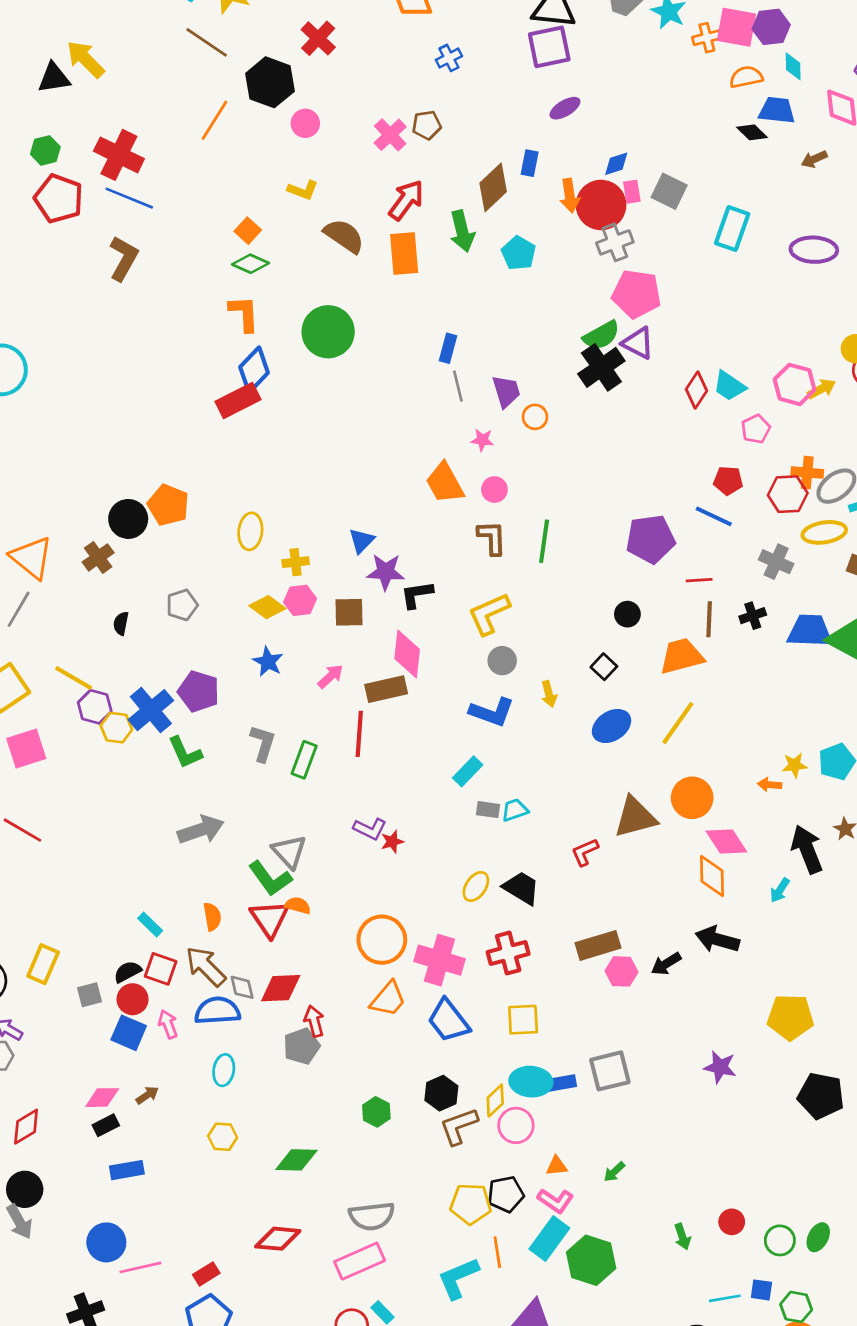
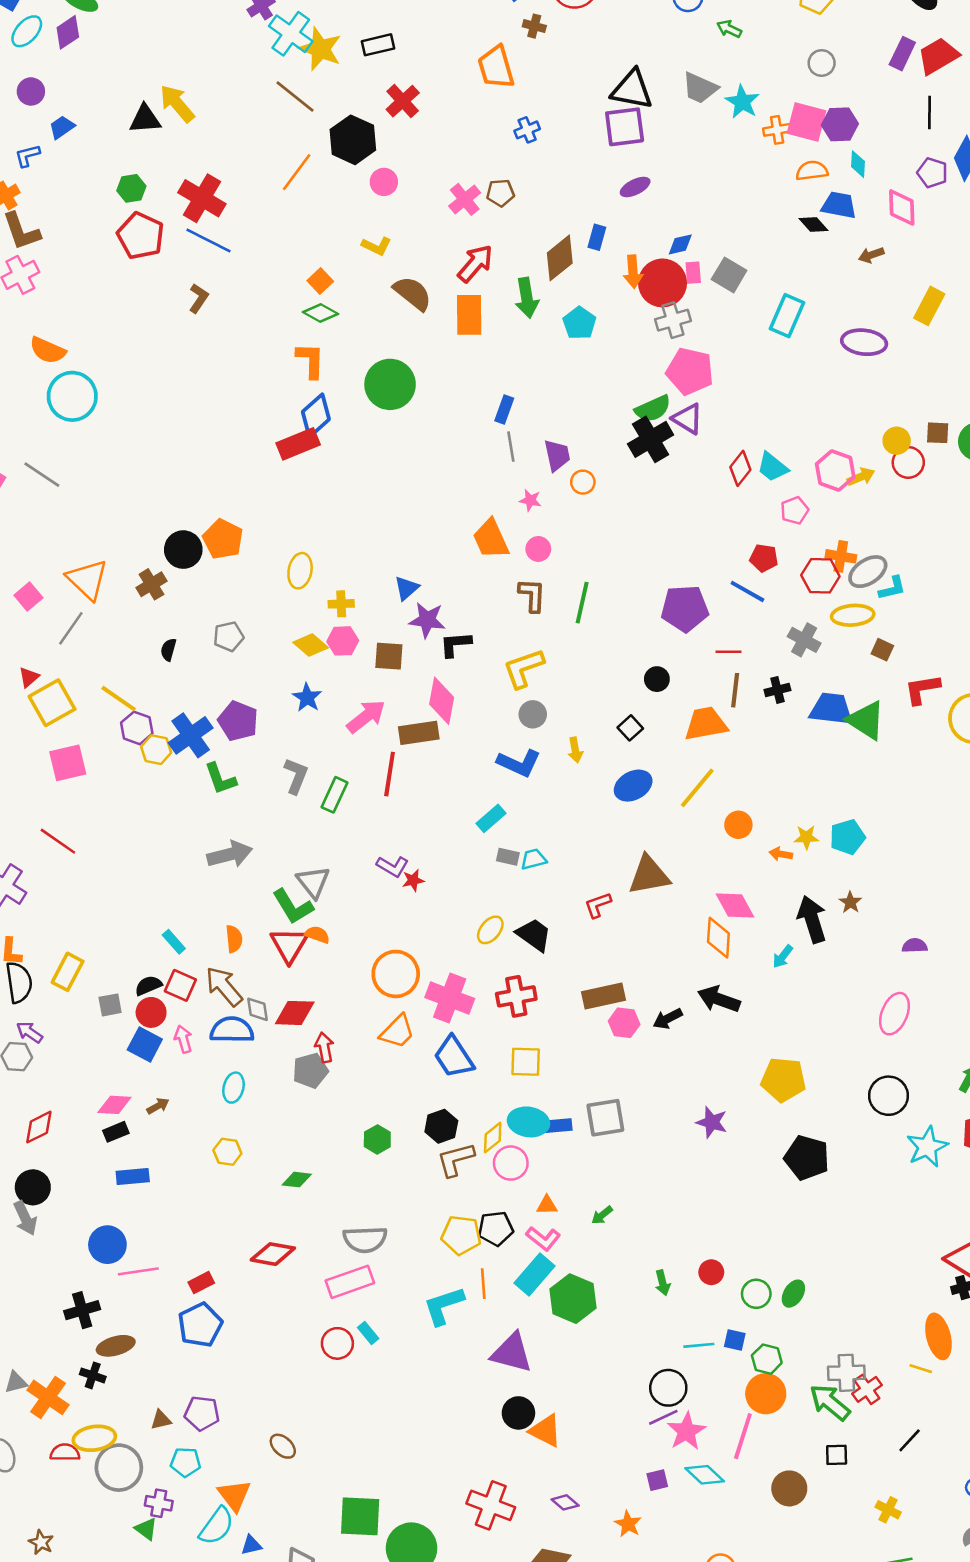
brown L-shape: (124, 258) -> (199, 298), size x0.7
pink arrow: (330, 676) -> (366, 716), size x1.5
orange circle: (692, 798) -> (738, 825), moved, size x0.7
green diamond: (296, 1160) -> (297, 1180), size x0.7

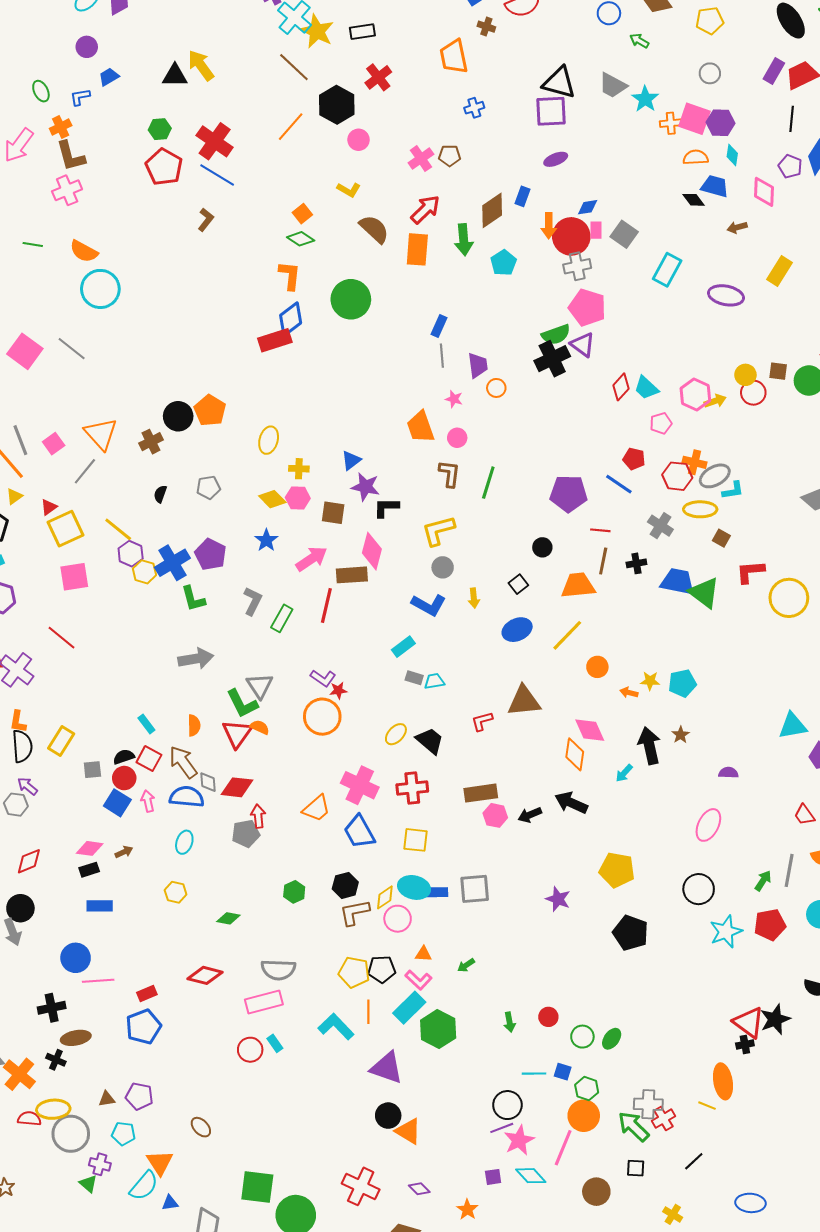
orange circle: (396, 974) -> (322, 717), moved
cyan L-shape: (444, 1306) -> (336, 1027), turned 60

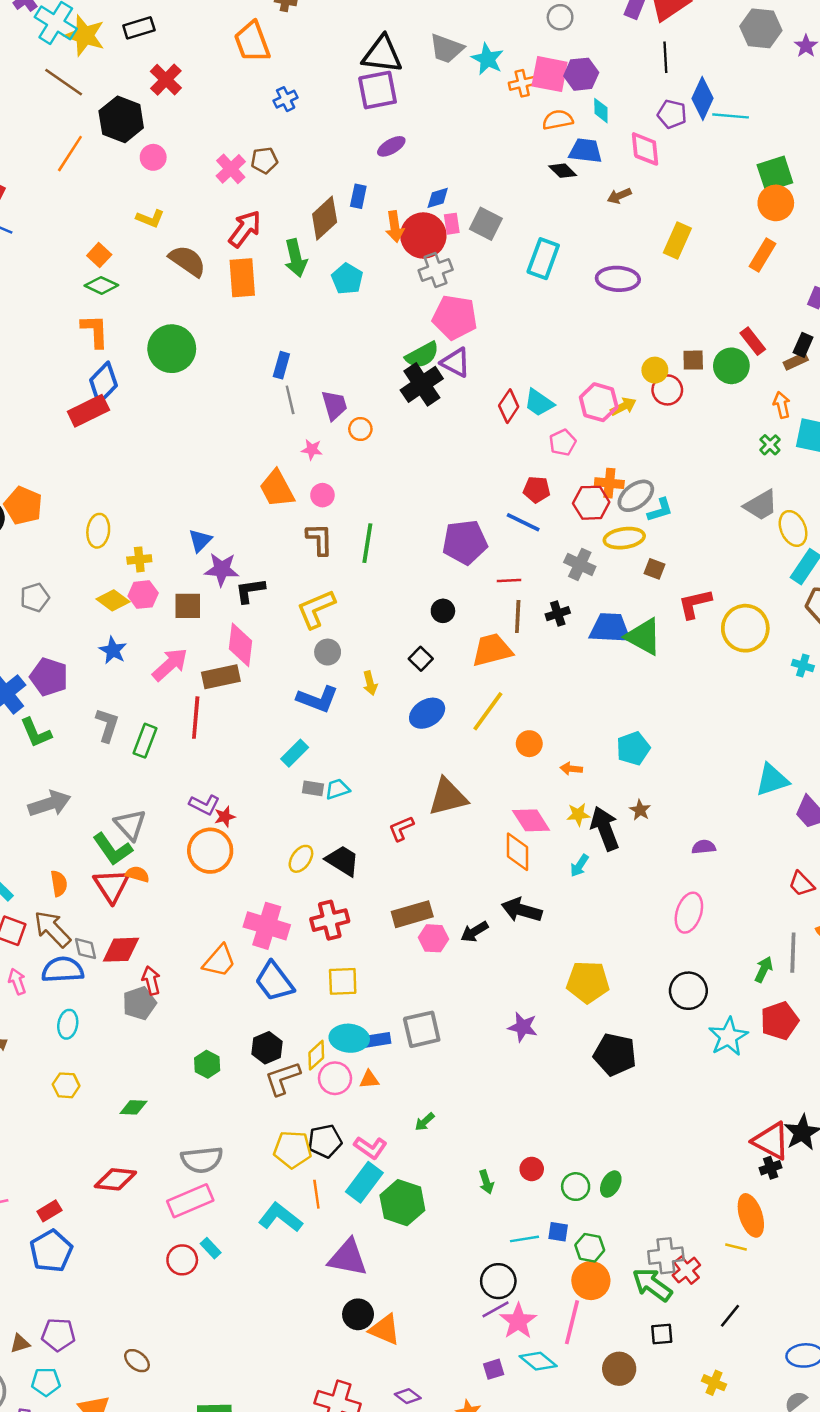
yellow star: (650, 681) -> (578, 815), moved
orange triangle: (423, 954) -> (369, 1079), moved

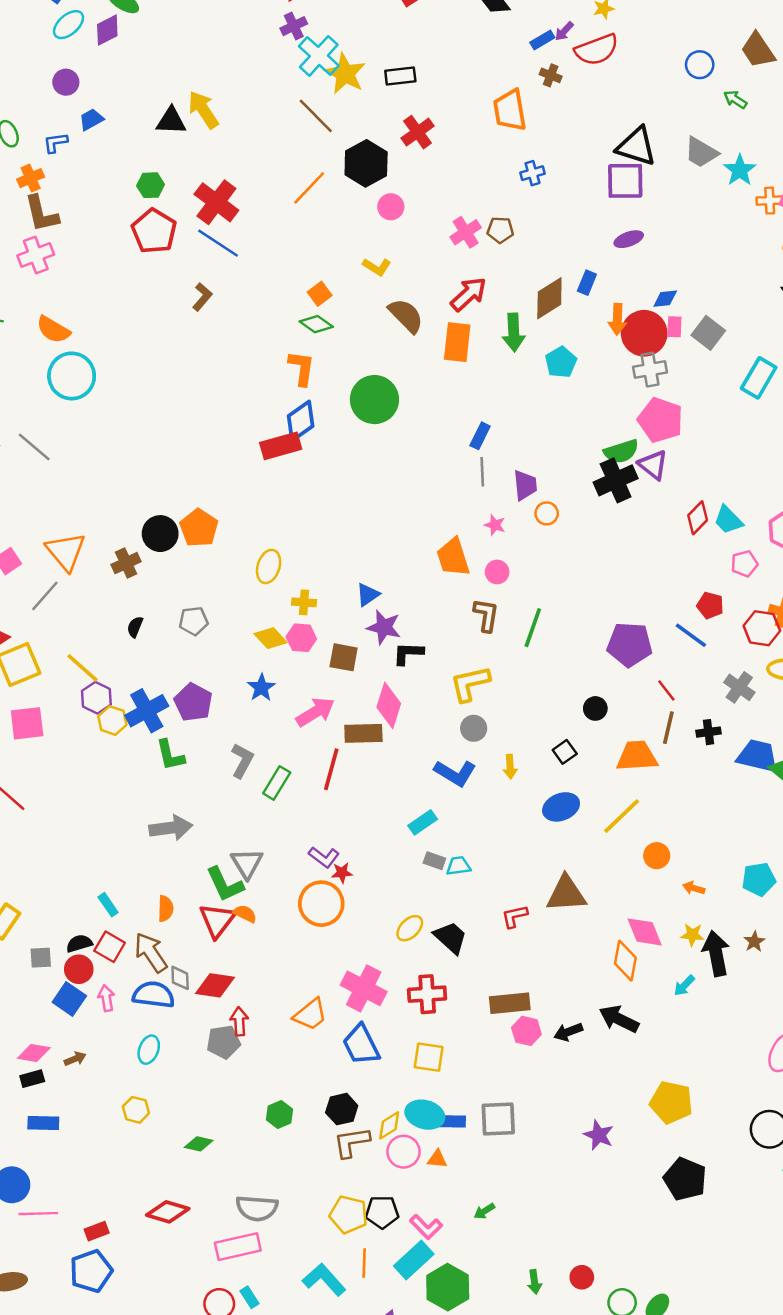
red line: (509, 581) -> (666, 690), turned 45

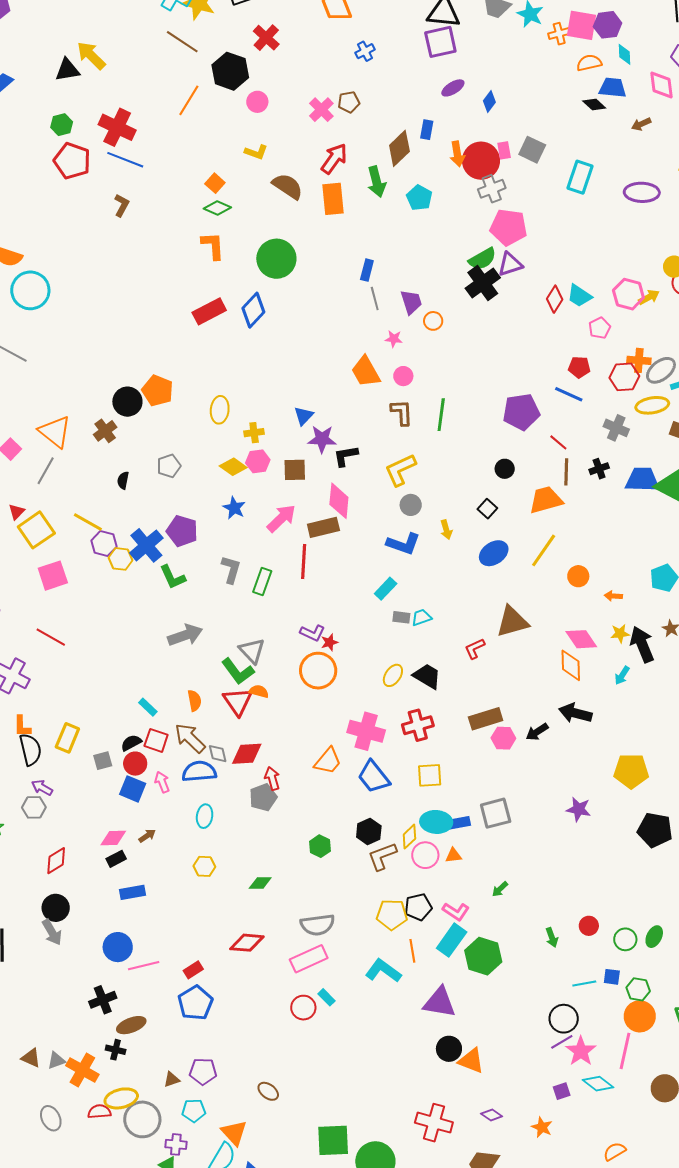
blue diamond: (665, 299) -> (489, 102), moved, turned -35
blue diamond: (301, 421) -> (253, 310), moved
purple triangle: (653, 465) -> (510, 264), turned -44

